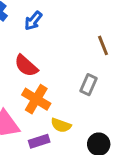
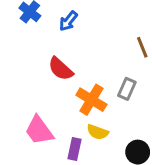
orange cross: (36, 99) -> (91, 100), moved
purple rectangle: (39, 141) -> (74, 149), turned -60

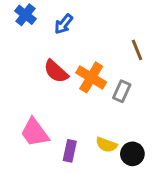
orange cross: (91, 100) -> (91, 77), moved
yellow semicircle: (98, 132) -> (106, 145), moved

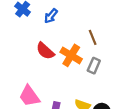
brown line: (137, 50) -> (93, 37), moved

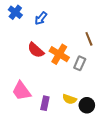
brown line: (93, 37) -> (89, 39), moved

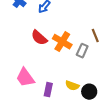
brown line: (89, 39) -> (95, 36), moved

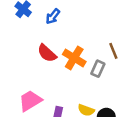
pink trapezoid: (25, 78) -> (30, 101), turned 95

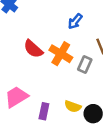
blue arrow: (53, 16) -> (75, 21), moved

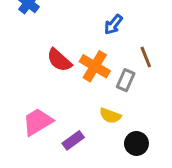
yellow semicircle: (73, 106) -> (110, 116), moved
purple rectangle: (44, 111) -> (73, 140), turned 42

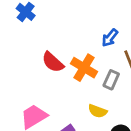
blue arrow: (113, 25) -> (110, 38), moved

